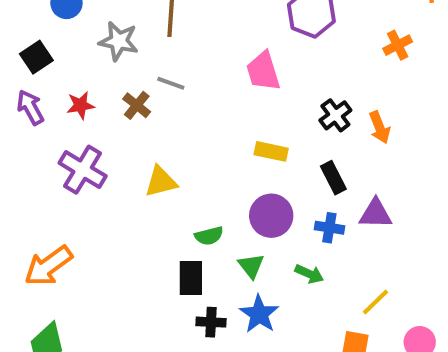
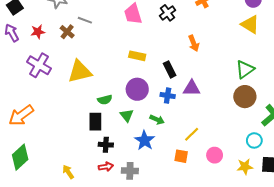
black cross: (335, 115) -> (168, 13), moved
yellow triangle: (161, 182) -> (80, 71), size x1.4
blue star: (259, 314) -> (145, 140), moved

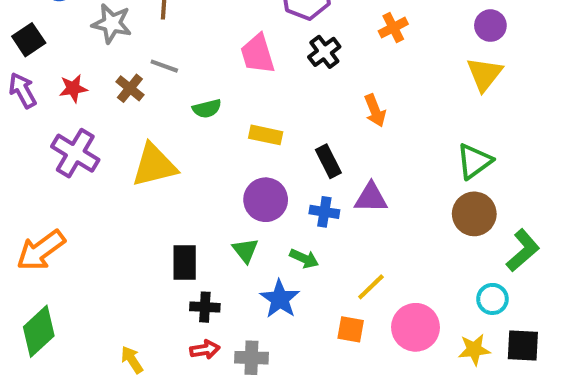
yellow triangle: (250, 24) -> (484, 74), turned 36
green semicircle: (105, 100) -> (207, 109), moved
pink circle: (215, 155) -> (416, 327), size x1.5

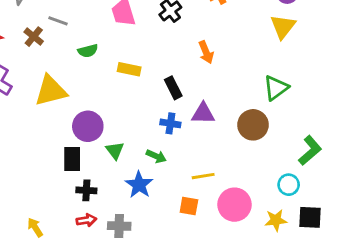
purple circle: (266, 200) -> (88, 126), moved
brown circle: (474, 214) -> (253, 125), moved
yellow line: (371, 287) -> (203, 176), turned 35

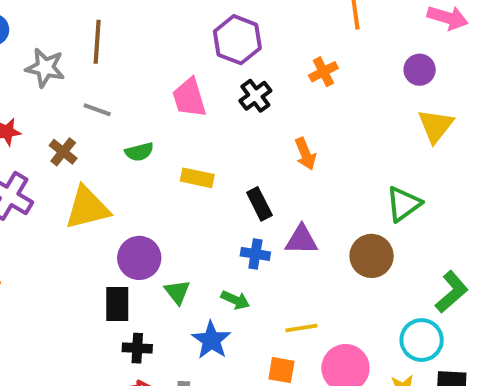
yellow triangle: (283, 27) -> (436, 126), moved
brown cross: (34, 37) -> (63, 152), moved
cyan circle: (289, 185) -> (422, 340), size x1.4

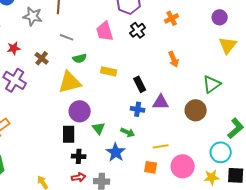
gray line: (97, 110) -> (67, 37), moved
orange arrow: (305, 154) -> (174, 59), moved
yellow triangle: (87, 208) -> (70, 82), moved

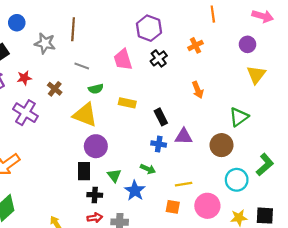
yellow triangle: (70, 82) -> (85, 115), turned 35
green triangle: (99, 128) -> (114, 175), moved
cyan circle: (221, 152) -> (237, 180), moved

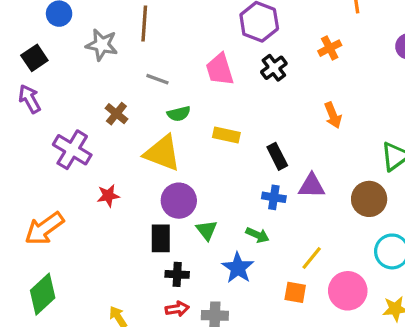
red star: (24, 78) -> (108, 196), moved
green triangle: (114, 175) -> (207, 230), moved
yellow line: (184, 184) -> (312, 258), turned -42

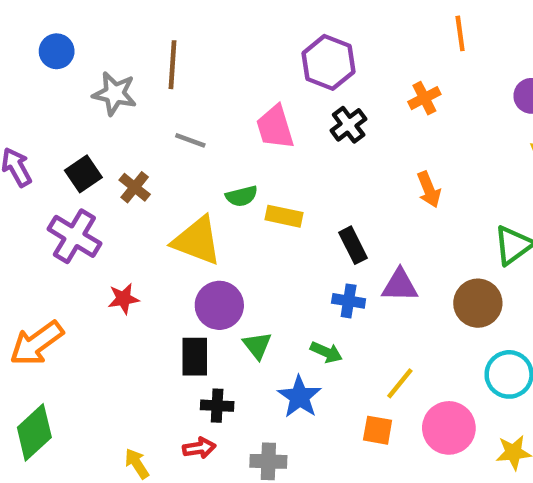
black square: (34, 58) -> (83, 174), moved
green semicircle: (179, 114) -> (242, 196), moved
red arrow: (177, 309) -> (199, 448), moved

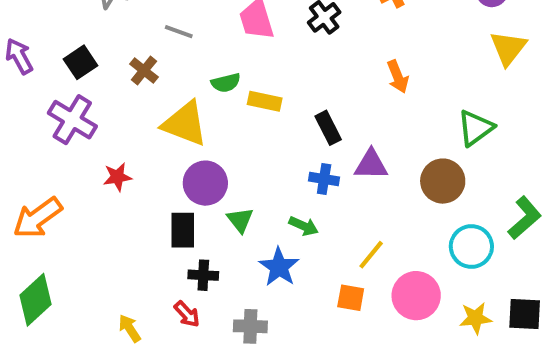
brown cross: (135, 187) -> (144, 71), moved
red arrow: (199, 448) -> (187, 314), turned 56

